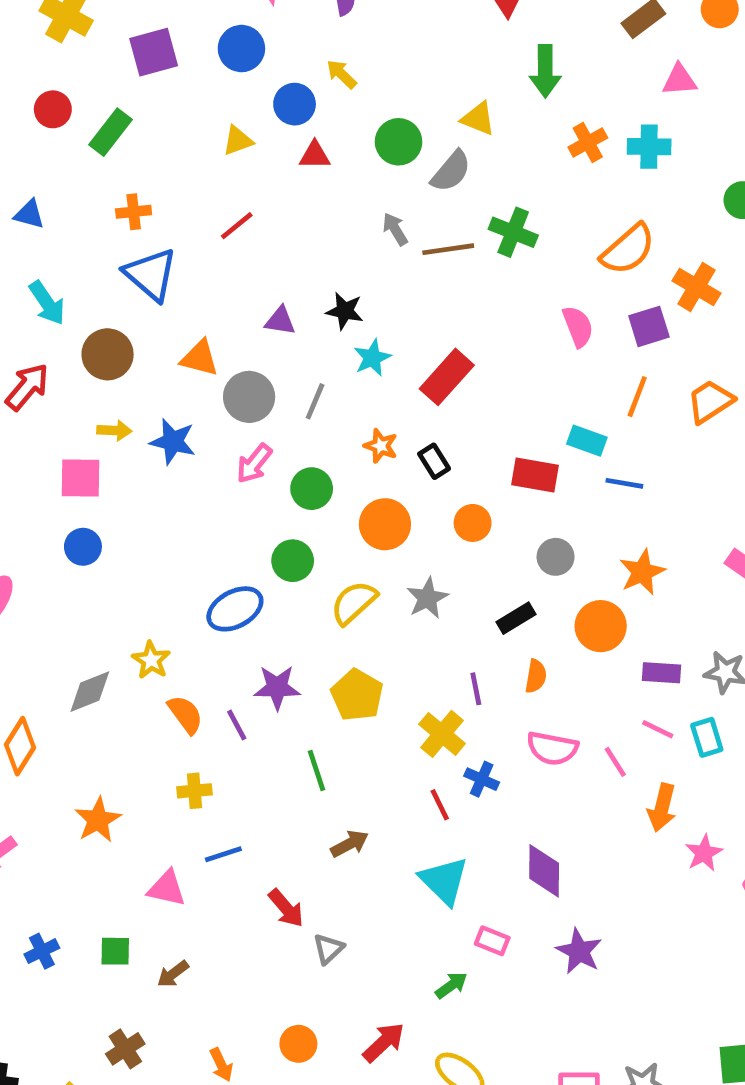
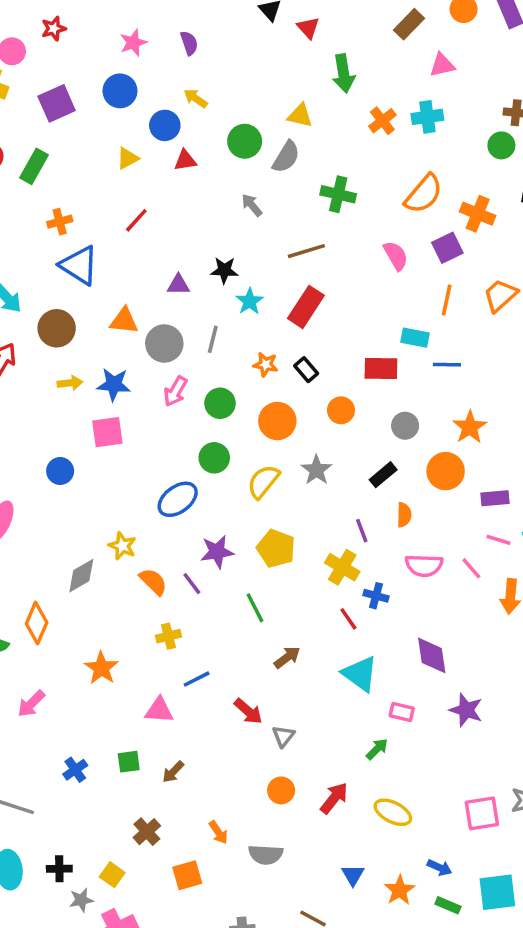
brown line: (448, 249) -> (306, 251), moved
pink square: (80, 478) -> (107, 432), moved
orange circle: (298, 1044) -> (281, 790), moved

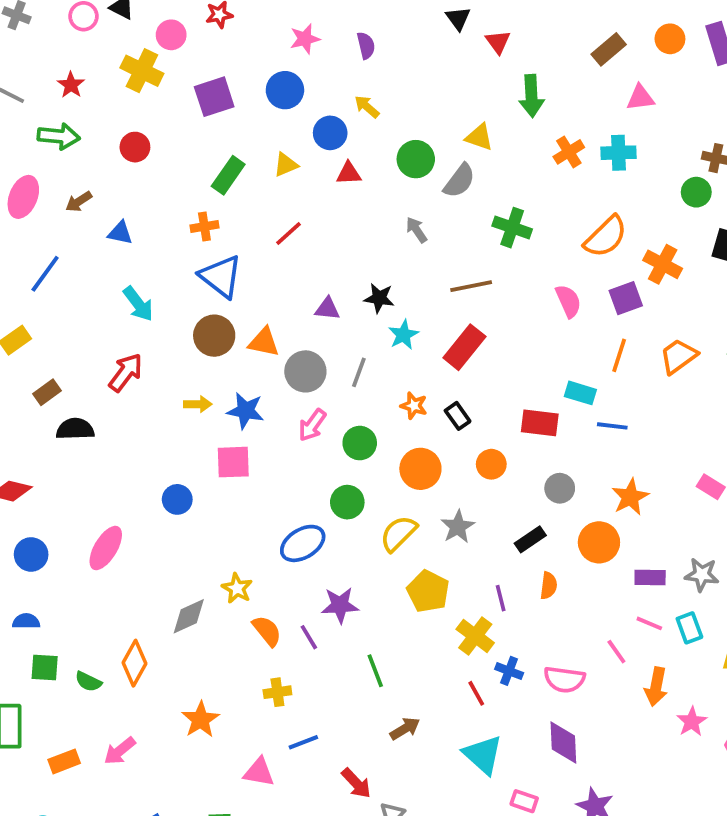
green rectangle: (34, 166) -> (228, 175), moved
brown circle: (57, 328) -> (214, 336), moved
yellow pentagon: (276, 548) -> (428, 591), moved
pink semicircle: (424, 565) -> (564, 679), moved

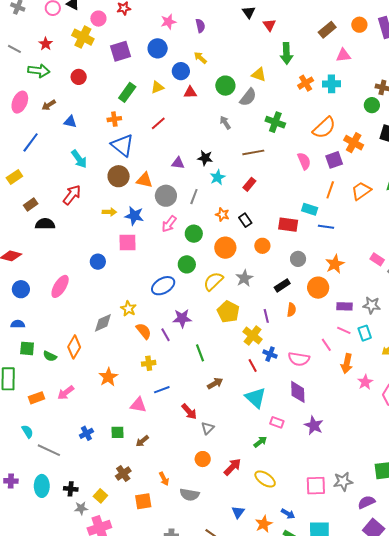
red rectangle: (464, 347) -> (249, 184), size x0.6

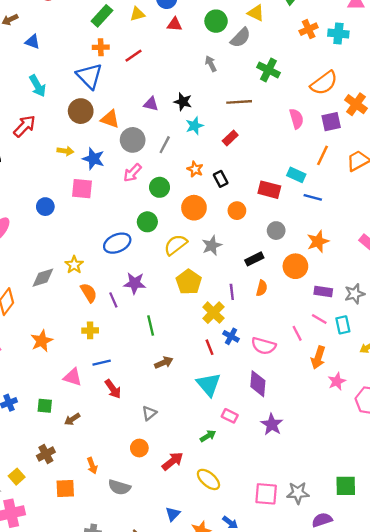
orange cross: (114, 119) -> (101, 47), moved
gray star: (372, 305) -> (355, 294), turned -30
red arrow: (189, 412) -> (113, 389), moved

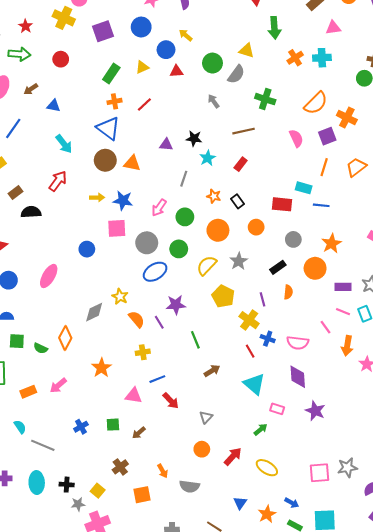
gray circle: (133, 140) -> (147, 243), moved

